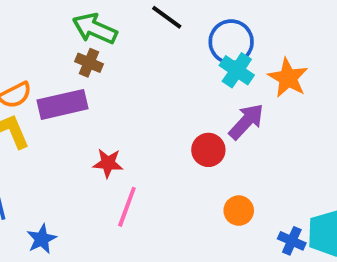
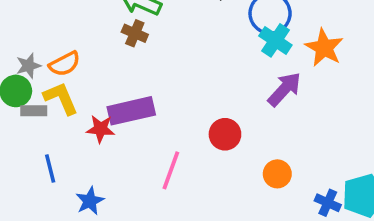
purple rectangle: (62, 104) -> (131, 111), moved
red circle: (208, 150) -> (225, 134), moved
red star: (108, 163) -> (101, 129), moved

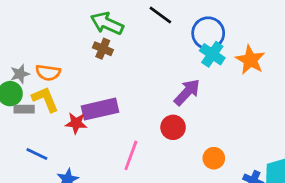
orange semicircle: (64, 64) -> (48, 73), turned 35
purple arrow: (284, 89) -> (187, 92), moved
blue line: (50, 168) -> (37, 154), turned -50

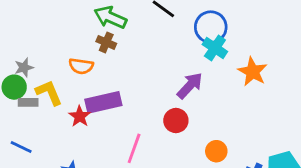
orange star: (250, 60) -> (253, 72), moved
orange semicircle: (48, 73) -> (81, 66), moved
red star: (76, 123) -> (80, 116), turned 30
blue line: (37, 154) -> (21, 147), moved

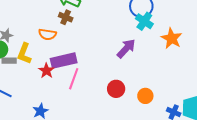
yellow L-shape: (49, 93) -> (24, 54), turned -135
red circle: (176, 121) -> (116, 89), moved
pink line: (134, 148) -> (74, 79), moved

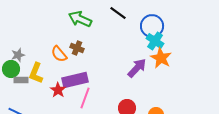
brown cross: (66, 17) -> (77, 48), moved
orange semicircle: (47, 34) -> (59, 54), turned 42
orange star: (172, 38) -> (161, 58), moved

